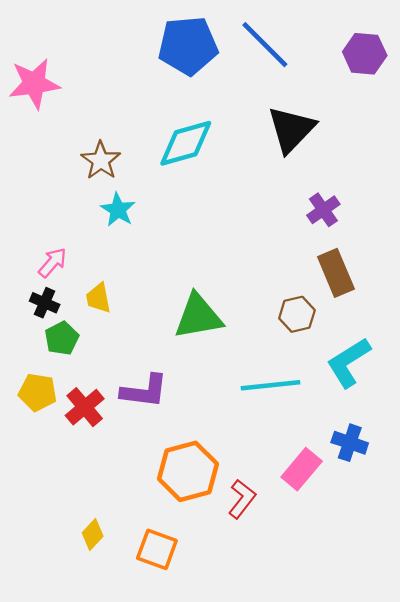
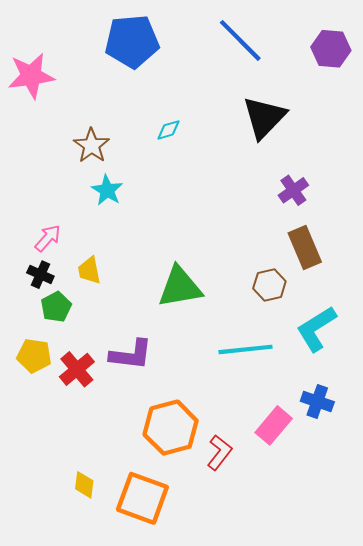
blue pentagon: (188, 46) -> (132, 41), moved
cyan diamond: (186, 143) -> (168, 130), size x0.5
yellow diamond: (93, 534) -> (84, 485), turned -36
orange square: (157, 549) -> (142, 498), size x1.4

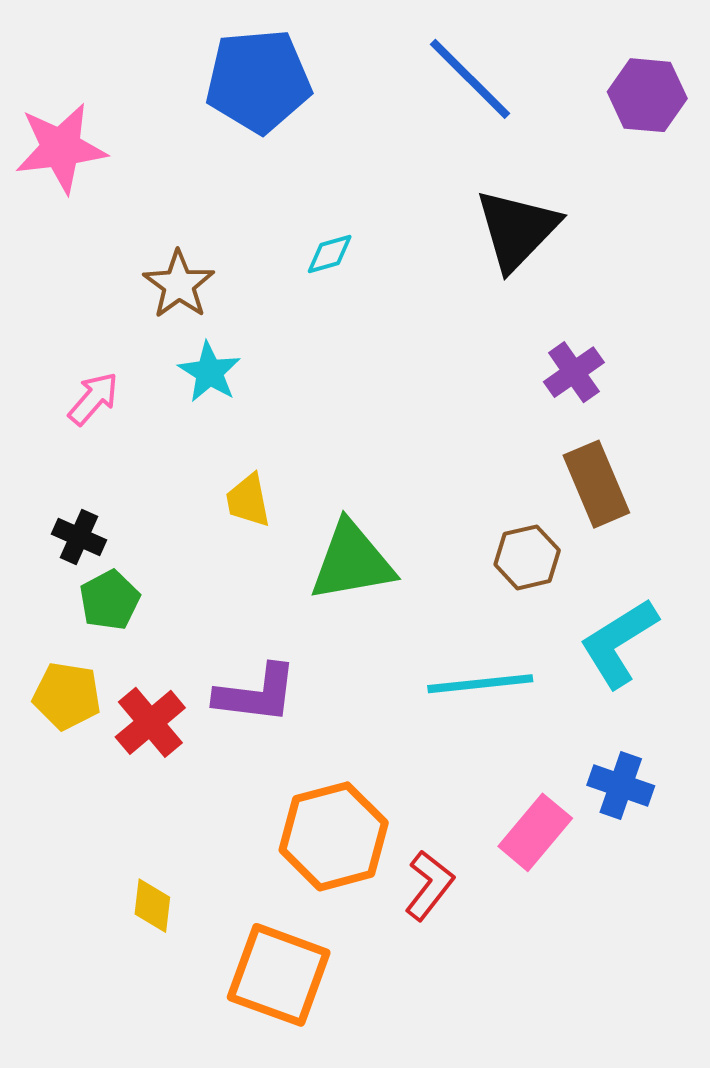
pink arrow: (48, 238) -> (93, 399), moved
yellow trapezoid: (89, 270) -> (248, 500), moved
yellow diamond: (84, 485) -> (152, 906), moved

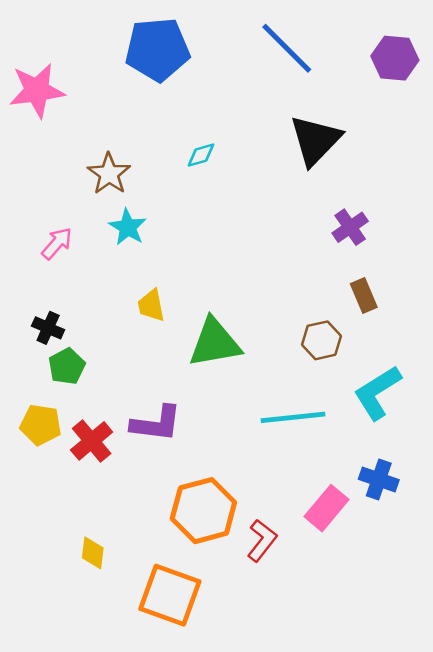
brown rectangle: (596, 484) -> (364, 296), size x0.7

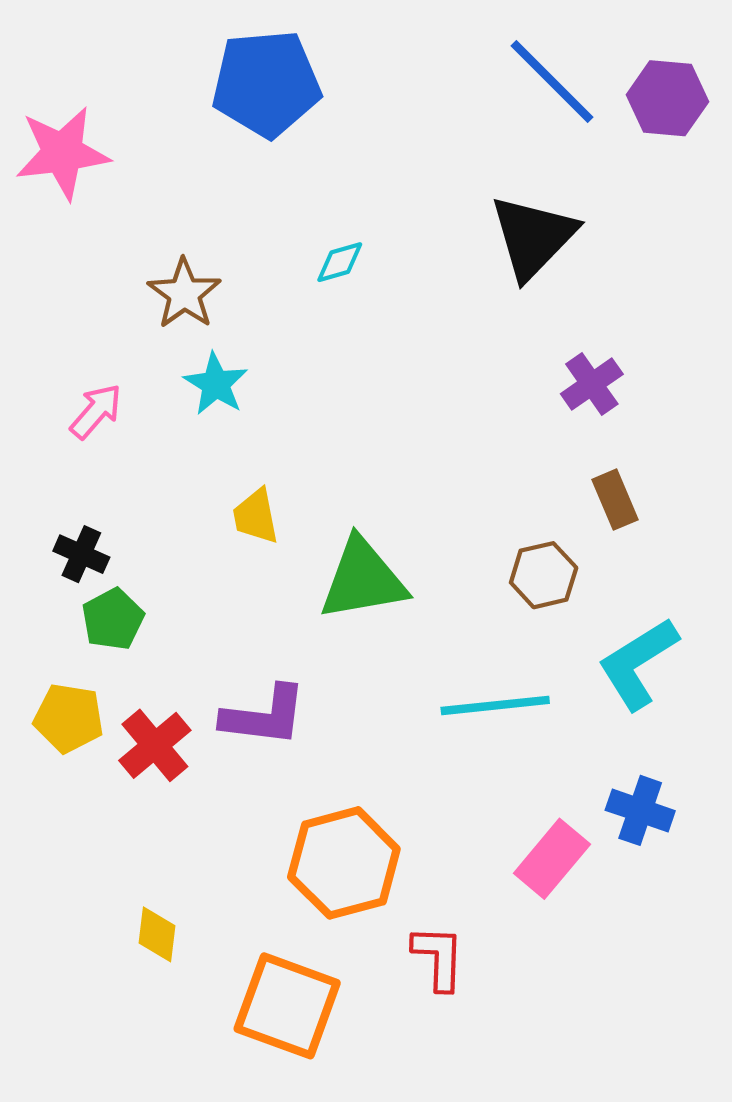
blue line: (287, 48) -> (552, 81), moved
red L-shape: (262, 540) -> (438, 958), moved, turned -36

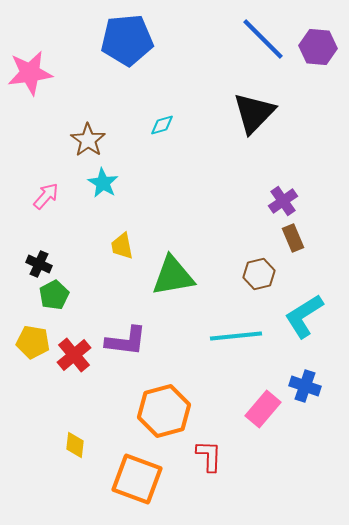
purple cross: (592, 384) -> (283, 201), moved

